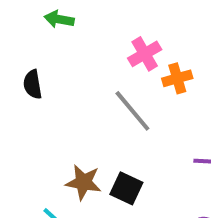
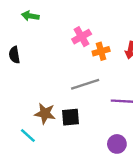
gray line: (132, 111) -> (85, 84), moved, turned -68
black square: (126, 188) -> (71, 117), turned -30

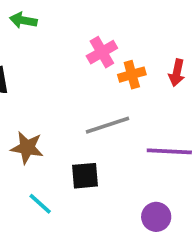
brown star: (45, 113) -> (27, 148), moved
cyan line: (28, 135) -> (40, 204), moved

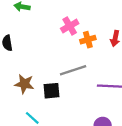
black square: (85, 176) -> (52, 91), moved

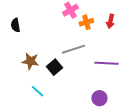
black square: (52, 91) -> (54, 67), turned -35

